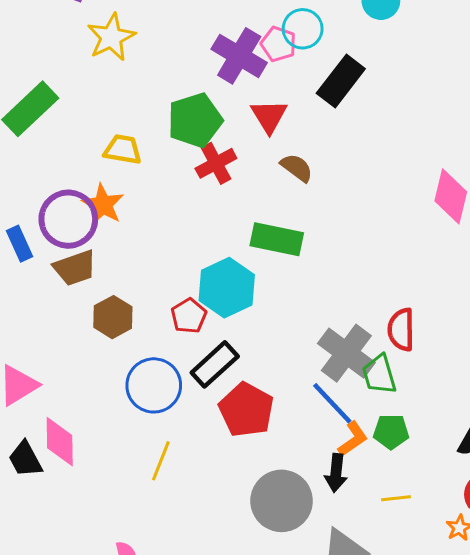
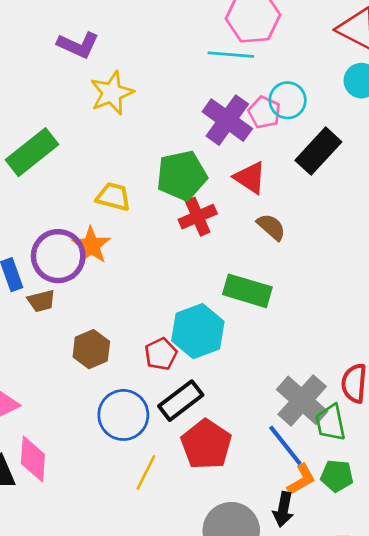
red triangle: (269, 116) -> (250, 178), turned -30
brown trapezoid: (75, 268) -> (41, 301), moved, size x0.7
yellow line: (161, 461) -> (146, 472), moved

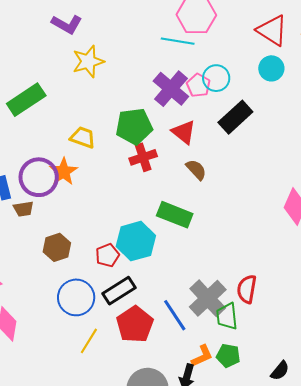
blue line: (285, 445) -> (175, 315), moved

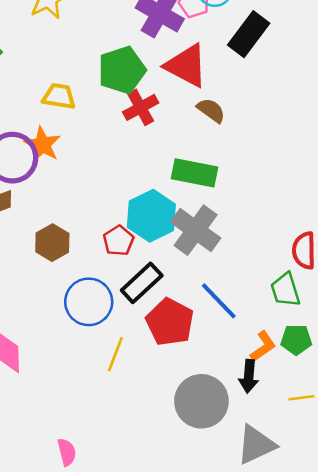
red triangle: (184, 132) -> (186, 66), size x1.4
gray cross: (208, 298) -> (196, 230), moved

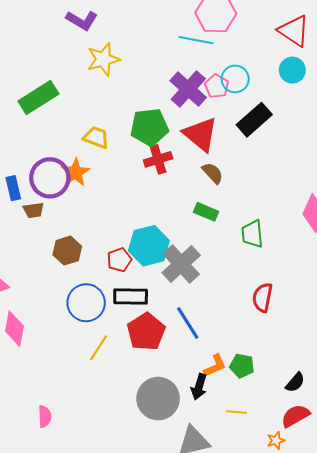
green rectangle: (194, 173) -> (206, 212), moved, size x0.7
black rectangle: (142, 283) -> (131, 297), turned 32
green trapezoid: (285, 290) -> (252, 234), moved

